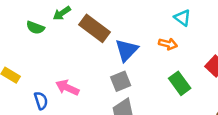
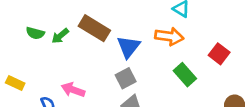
green arrow: (62, 13) -> (60, 36), moved
orange arrow: (168, 44) -> (169, 36), size x1.5

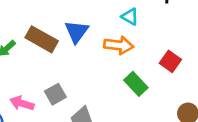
blue triangle: (128, 47) -> (76, 32), moved
gray square: (126, 78) -> (55, 94), moved

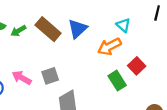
orange arrow: (119, 45) -> (109, 47), turned 135
red square: (170, 61) -> (137, 66), moved

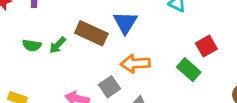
orange arrow: (109, 47) -> (135, 64), moved, turned 40
red square: (137, 66) -> (206, 46), turned 30

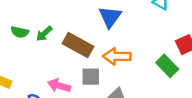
brown rectangle: (91, 33) -> (78, 45), moved
gray square: (110, 87) -> (91, 77), turned 30

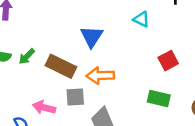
green rectangle: (167, 66) -> (159, 99), moved, turned -30

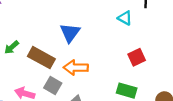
cyan triangle: (141, 19) -> (125, 18), moved
gray square: (75, 97) -> (53, 85), turned 30

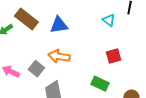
blue triangle: (70, 33) -> (59, 25), turned 36
brown rectangle: (41, 58) -> (26, 19), moved

